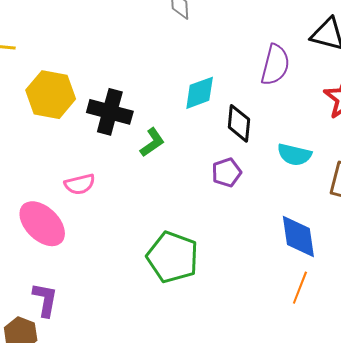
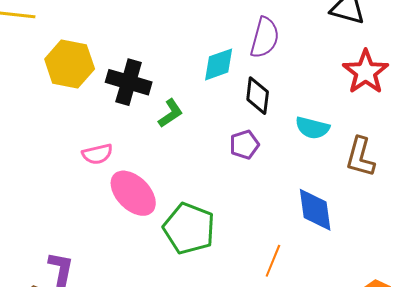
purple semicircle: (275, 65) -> (265, 38), moved
pink ellipse: (42, 224) -> (133, 193), moved
orange line: (300, 288) -> (273, 261), moved

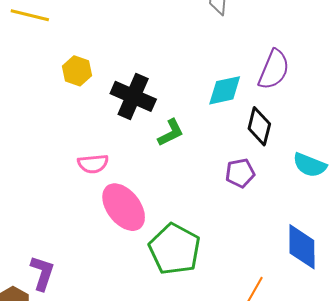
yellow hexagon: (70, 64) -> (77, 71), size x0.6

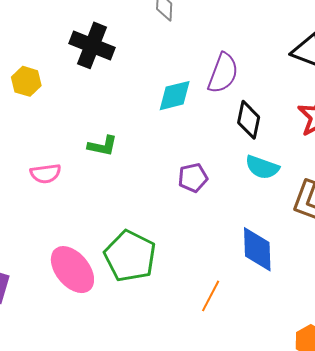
black cross: (133, 96) -> (92, 45), moved
black diamond: (259, 126) -> (249, 120), moved
green L-shape: (171, 133) -> (102, 146), moved, turned 40
pink ellipse: (124, 207) -> (72, 270), moved

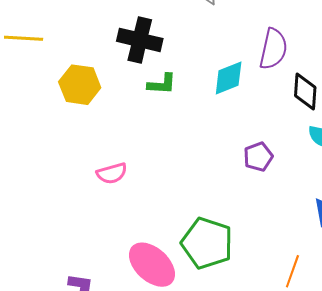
yellow hexagon: (26, 81) -> (80, 85), size x1.4
green L-shape: (102, 146) -> (162, 84), moved

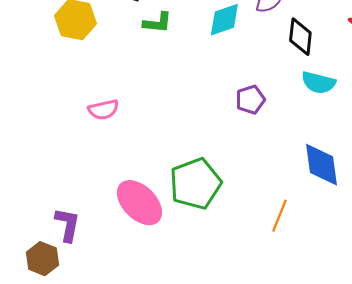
green pentagon: (207, 243) -> (195, 184), turned 30

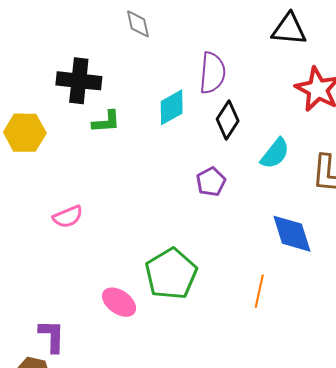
black diamond: (300, 37) -> (228, 120), moved, turned 36
cyan semicircle: (318, 83) -> (275, 153), turned -56
pink ellipse: (139, 203) -> (119, 302), size x0.7

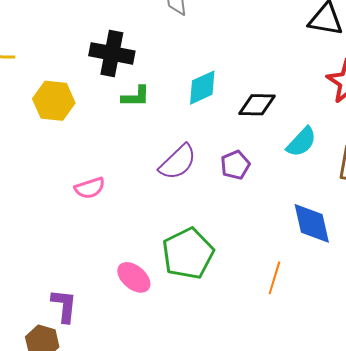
purple semicircle: (212, 73) -> (178, 162), moved, turned 36
black diamond: (228, 120) -> (257, 105), turned 54

